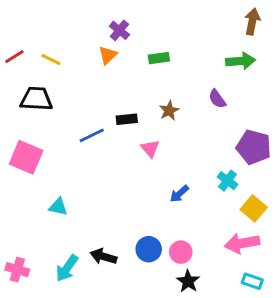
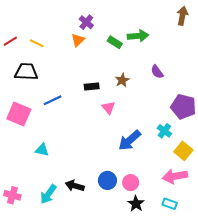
green rectangle: (159, 58) -> (115, 42), turned 40
green arrow: (241, 61) -> (138, 36), moved
blue line: (92, 135) -> (53, 100), moved
blue arrow: (179, 194) -> (130, 140), size x1.6
cyan rectangle: (252, 281) -> (170, 204), moved

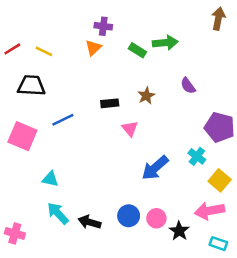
purple cross: (86, 22) -> (103, 26), turned -32
cyan arrow: (48, 194) -> (58, 213), moved, turned 102
black star: (136, 204) -> (179, 231), moved
cyan rectangle: (170, 204) -> (218, 244), moved

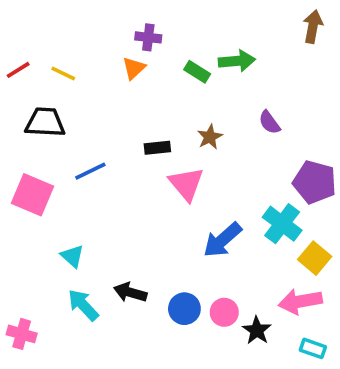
pink triangle: (130, 129) -> (186, 184), size x1.5
cyan cross: (197, 156) -> (282, 224), size x1.5
cyan triangle: (50, 179) -> (72, 256), turned 30
black arrow: (89, 222) -> (130, 292), moved

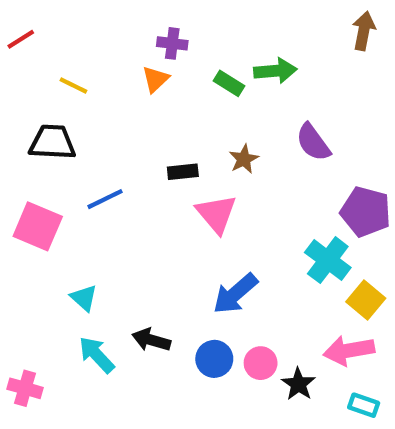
red line: (18, 70) -> (21, 39), moved
purple semicircle: (269, 122) -> (313, 142), size x1.4
blue arrow: (222, 240) -> (235, 294), moved

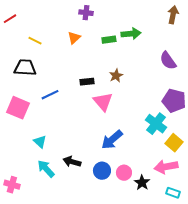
purple cross: (172, 43) -> (86, 13), moved
green rectangle: (229, 83) -> (109, 40), turned -40
purple semicircle: (313, 142) -> (168, 61), moved

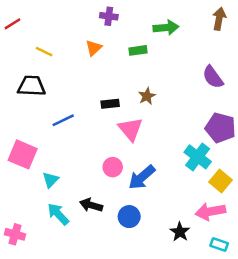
green arrow: (131, 34) -> (166, 28), moved
pink square: (18, 108) -> (23, 154), moved
cyan triangle: (40, 142) -> (51, 180), turned 32
pink circle: (124, 173) -> (113, 167), moved

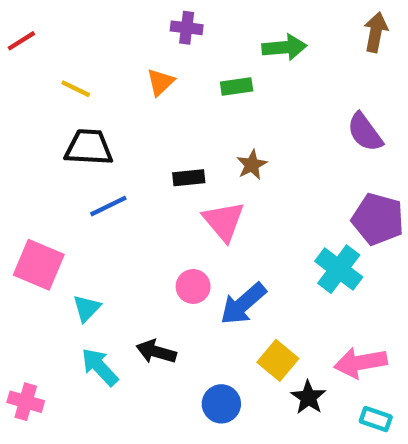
black trapezoid: (31, 86) -> (89, 147), moved
yellow square: (220, 181) -> (278, 360), moved
blue circle: (129, 217) -> (221, 404), moved

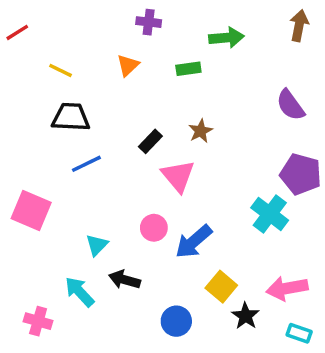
black rectangle: (189, 178) -> (150, 141), turned -40
cyan triangle: (87, 308) -> (97, 245), moved
pink cross: (26, 402) -> (38, 321), moved

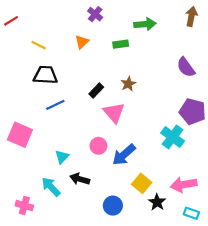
purple cross: (149, 22) -> (95, 14), turned 32

